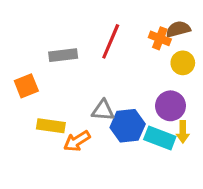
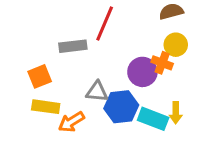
orange cross: (160, 38) -> (162, 63), moved
gray rectangle: (63, 55) -> (73, 46), moved
orange square: (26, 86) -> (40, 76), moved
purple circle: (171, 106) -> (142, 72), moved

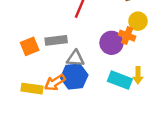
gray rectangle: (73, 46) -> (56, 40), moved
yellow rectangle: (46, 107) -> (32, 89), moved
blue hexagon: (121, 107) -> (74, 77), moved

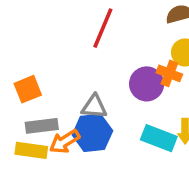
gray rectangle: (56, 40) -> (42, 126), moved

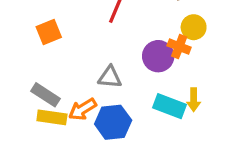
orange square: (28, 89) -> (49, 32), moved
gray rectangle: (42, 126) -> (45, 95), moved, turned 40
blue hexagon: (92, 133) -> (113, 122), moved

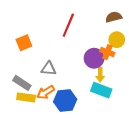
gray triangle: (110, 77) -> (49, 69), moved
yellow arrow: (194, 100) -> (100, 75), moved

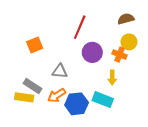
purple circle: (94, 58) -> (92, 52), moved
cyan rectangle: (101, 90) -> (103, 100), moved
yellow rectangle: (26, 97) -> (24, 97), moved

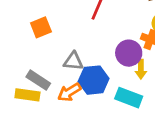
purple circle: (92, 52) -> (129, 53), moved
blue hexagon: (77, 104) -> (94, 80), moved

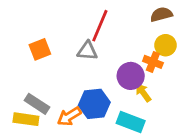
gray triangle: (73, 61) -> (87, 51), moved
yellow arrow: (141, 69) -> (143, 93), turned 144

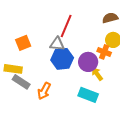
blue hexagon: (94, 104) -> (62, 59), moved
orange arrow: (69, 116) -> (44, 91), turned -30
yellow rectangle: (26, 119) -> (13, 69), moved

